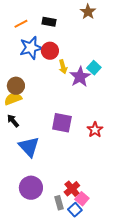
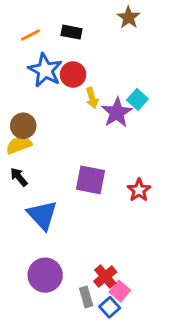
blue star: (31, 48) -> (45, 70), turned -30

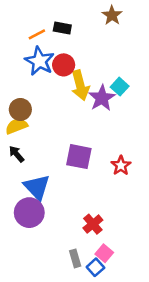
orange line: (31, 35) -> (37, 34), moved
yellow arrow: (92, 98) -> (80, 85), size x1.6
purple circle: (45, 275) -> (29, 213), moved
red cross: (105, 277) -> (93, 224), moved

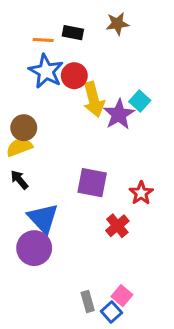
brown star: (112, 15) -> (117, 24), moved, turned 30
orange line: (37, 34) -> (43, 40), turned 30
red cross: (93, 224) -> (117, 226), moved

